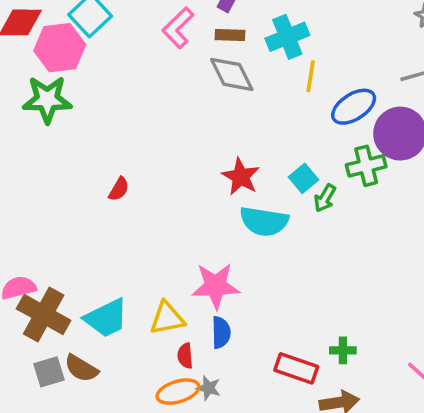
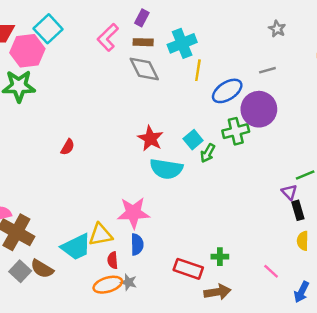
cyan trapezoid: (106, 318) -> (76, 247), moved
gray square: (49, 372) -> (20, 271), turned -30

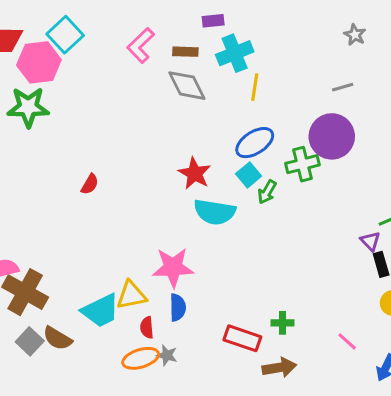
purple rectangle: (142, 18) -> (213, 21), moved, turned 56
blue ellipse: (227, 91) -> (255, 143), moved

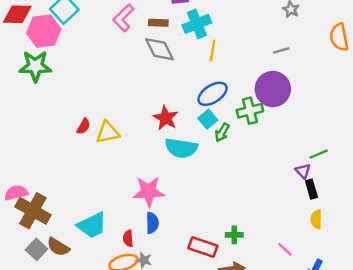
yellow triangle: (131, 295) -> (108, 132), moved

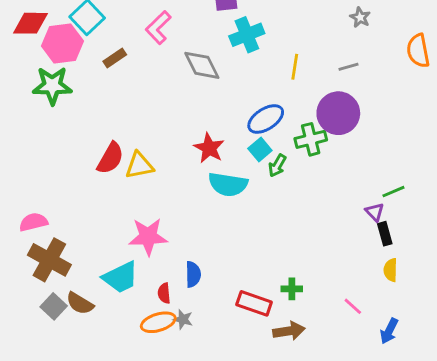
brown rectangle: (158, 23) -> (115, 58), moved, turned -36
yellow line: (213, 50) -> (295, 67), moved
red semicircle: (84, 126) -> (110, 158), size x1.6
pink star: (149, 191) -> (148, 237), moved
pink semicircle: (16, 193) -> (33, 222), moved

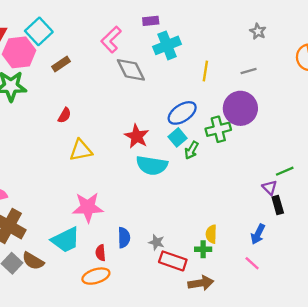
pink L-shape: (158, 28) -> (111, 40), moved
red semicircle: (110, 158) -> (64, 115), moved, size x0.6
yellow semicircle: (391, 270) -> (211, 234), moved
gray star: (183, 319) -> (157, 242), moved
blue arrow: (389, 331) -> (258, 234), moved

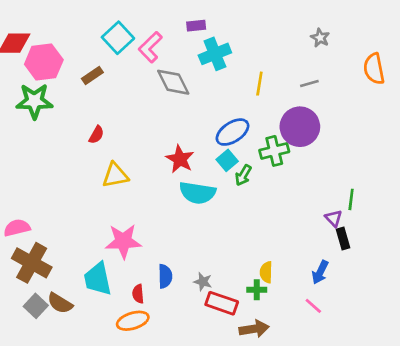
cyan square: (39, 31) -> (118, 38), moved
green line: (285, 171) -> (351, 199), turned -60
cyan trapezoid: (66, 240) -> (98, 279), turned 104

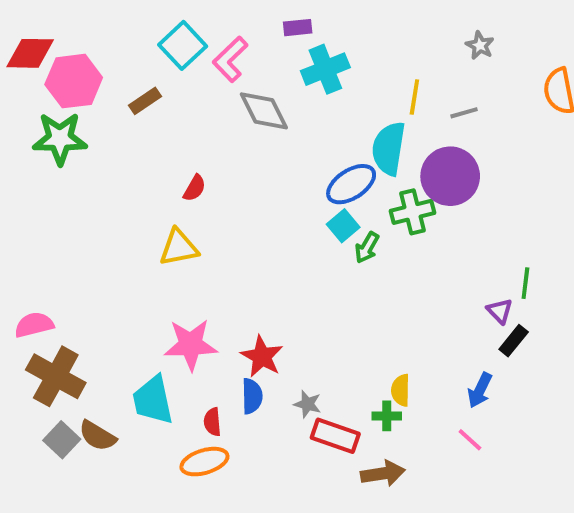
yellow line: (259, 84) -> (414, 97), moved
red semicircle: (96, 135) -> (195, 188), moved
red star: (180, 159) -> (262, 357), moved
cyan semicircle: (197, 193) -> (389, 148), moved, turned 90
black rectangle: (343, 239) -> (514, 341), turned 55

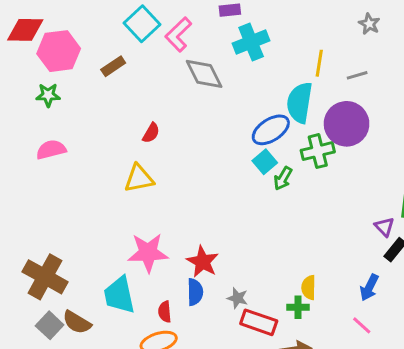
green star: (60, 139) -> (48, 95), size x0.6
pink semicircle: (34, 325) -> (51, 150), moved

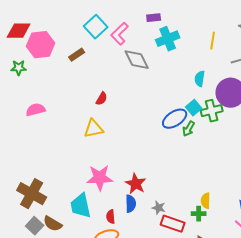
yellow line: (319, 63) -> (213, 41), moved
green star: (48, 95) -> (19, 68), moved
cyan semicircle: (300, 103) -> (200, 79), size x0.6
blue ellipse: (271, 130) -> (175, 119), moved
cyan square: (265, 162) -> (194, 108), moved

